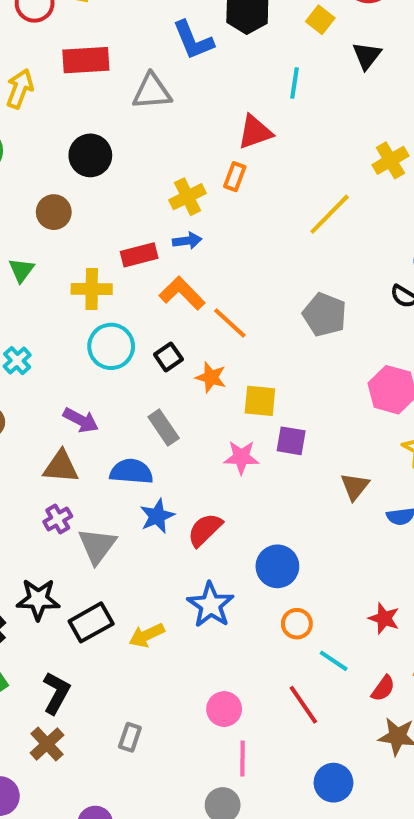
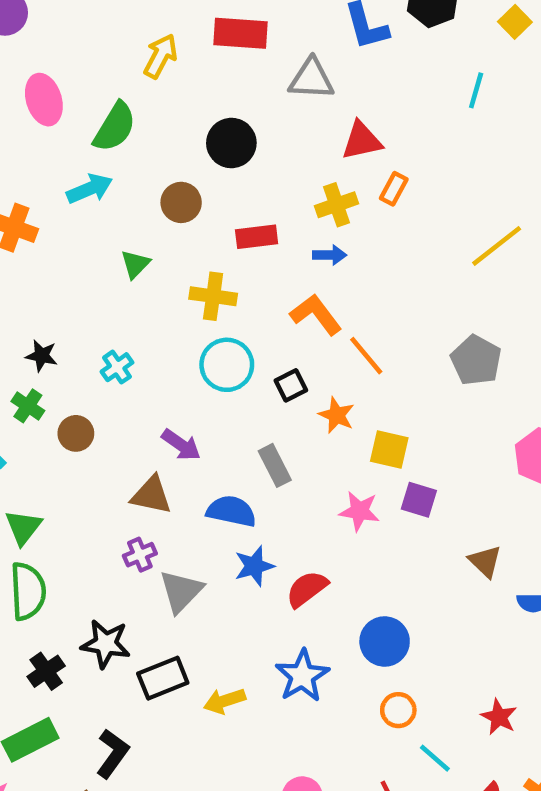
red triangle: (255, 132) -> (362, 141), moved
red rectangle: (139, 255) -> (257, 237), moved
brown triangle: (355, 486) -> (485, 561), turned -32

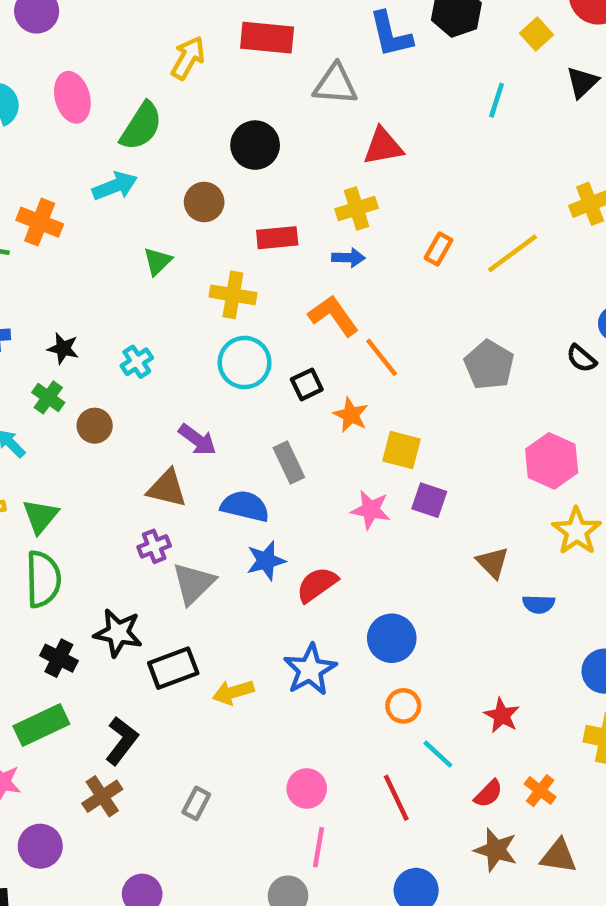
orange rectangle: (394, 189) -> (439, 249), moved
black cross: (46, 671) -> (59, 658), turned -30

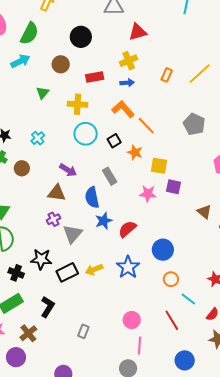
blue semicircle: (245, 506) -> (92, 197), turned -110
yellow arrow: (233, 692) -> (94, 269), moved
brown cross: (102, 796) -> (28, 333), moved

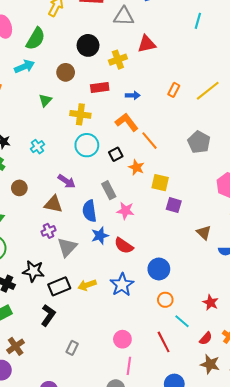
yellow cross: (129, 61) -> (118, 60), moved
brown circle: (22, 168) -> (19, 188), moved
pink star: (148, 194) -> (125, 211), moved
red semicircle: (127, 229) -> (124, 246), turned -108
black L-shape: (48, 307) -> (48, 315), moved

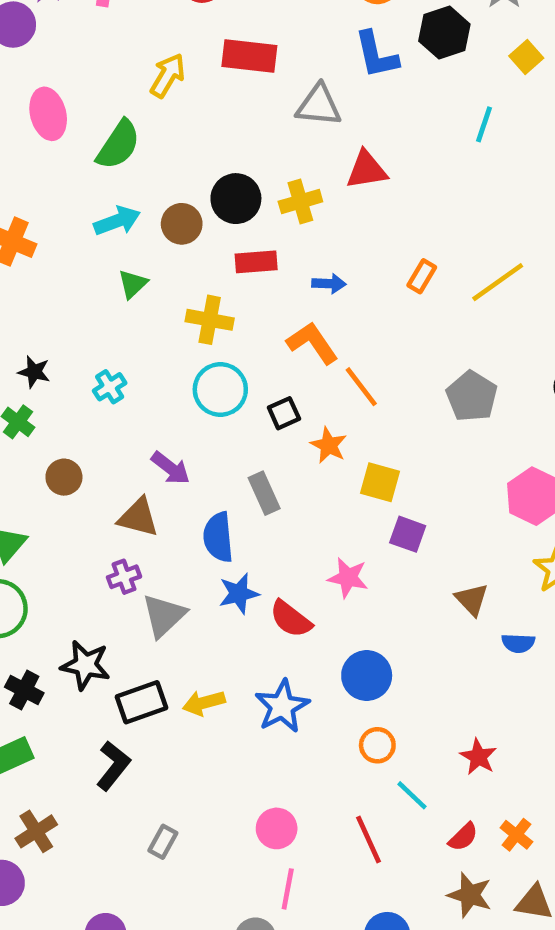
black circle: (88, 45) -> (236, 199), moved
cyan arrow: (24, 67) -> (117, 221), moved
pink star: (125, 211) -> (348, 578), moved

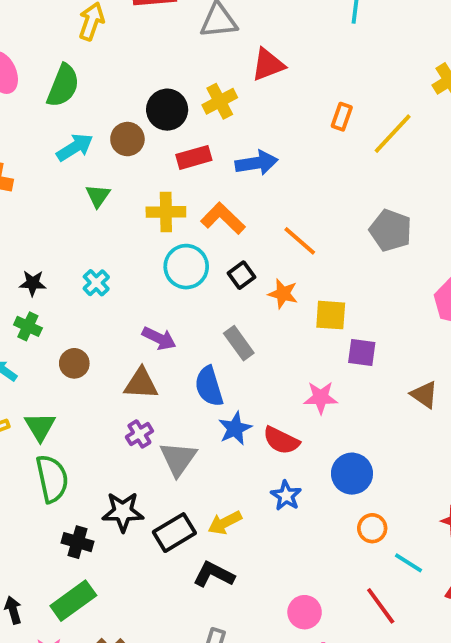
orange rectangle: (422, 276) -> (342, 117), moved
blue arrow: (329, 284) -> (257, 163), size x1.5
orange L-shape: (312, 343) -> (223, 218), moved
blue star: (282, 706) -> (286, 496), moved, size x0.7
black L-shape: (113, 766) -> (214, 575), moved, turned -90

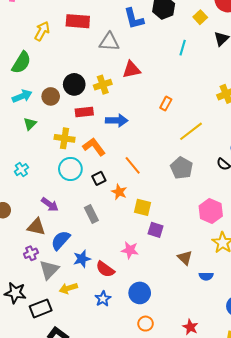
yellow line: (393, 134) -> (191, 131), moved
blue semicircle: (209, 386) -> (61, 240), moved, turned 50
yellow arrow: (225, 523) -> (68, 288), moved

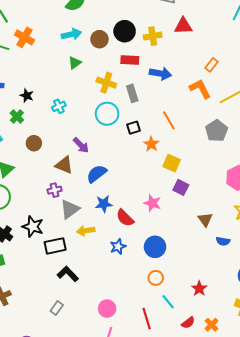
orange L-shape: (94, 147) -> (200, 89), moved
gray rectangle: (91, 214) -> (132, 93), moved
blue semicircle: (61, 240) -> (97, 174), moved

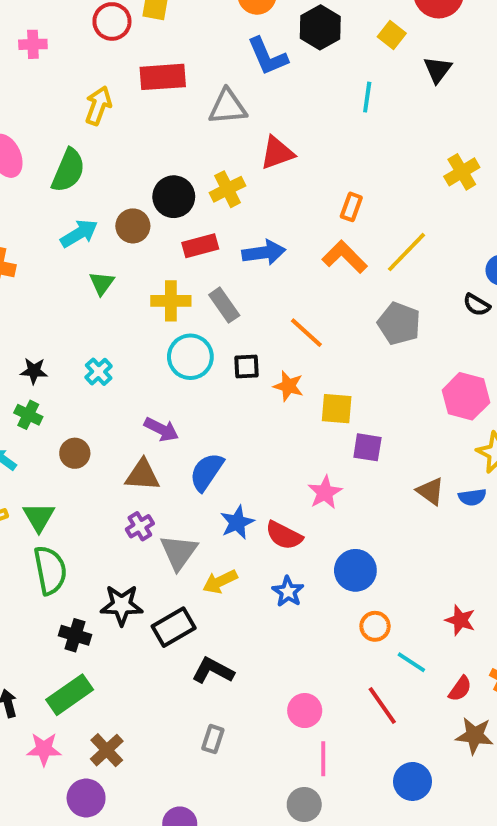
black square: (134, 128) -> (247, 366), turned 32
pink star: (152, 203) -> (325, 492), turned -30
blue semicircle: (223, 241) -> (472, 497), moved

